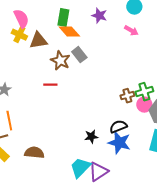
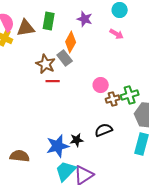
orange diamond: (69, 32) -> (71, 42), moved, turned 70
brown triangle: (38, 41) -> (26, 28), moved
red line: (50, 85) -> (53, 81), moved
pink circle: (144, 105) -> (101, 85), moved
blue star: (119, 143) -> (58, 146), moved, turned -30

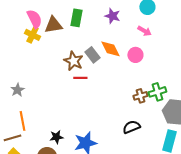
orange diamond: (71, 42) -> (110, 49), moved, turned -55
pink circle: (101, 85) -> (135, 55), moved
black star: (77, 140) -> (56, 137), moved

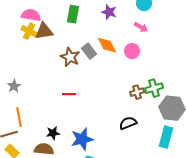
pink semicircle: (34, 19) -> (31, 15), turned -54
brown triangle: (53, 25) -> (44, 31), moved
red line: (80, 78) -> (69, 94), moved

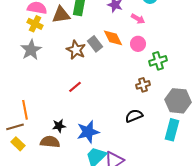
pink arrow: (141, 27) -> (138, 19), moved
brown triangle: (44, 31) -> (61, 15), moved
gray star: (14, 86) -> (31, 50), moved, size x1.5
green cross: (154, 88) -> (158, 61), moved
red line: (69, 94) -> (75, 87), turned -40

